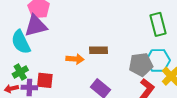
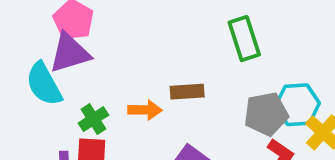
green rectangle: (158, 24) -> (244, 39), moved
green cross: (20, 72) -> (93, 119), moved

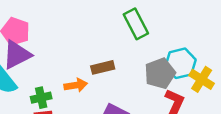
green cross: (93, 119) -> (41, 98), turned 30

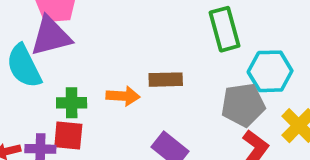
cyan hexagon: (181, 63) -> (270, 71), moved

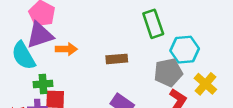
orange arrow: (123, 96) -> (66, 49), moved
green cross: (72, 103) -> (43, 84), moved

